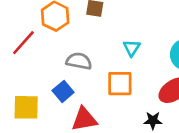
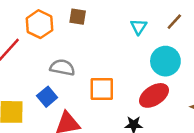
cyan triangle: (132, 48) -> (139, 27), moved

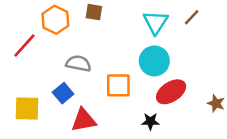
cyan triangle: (139, 27) -> (156, 22), size x1.5
cyan circle: (165, 61) -> (154, 61), moved

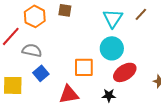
gray semicircle: (78, 64) -> (32, 50), moved
red triangle: (84, 120) -> (69, 94), moved

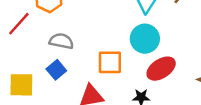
gray semicircle: (32, 50) -> (61, 41), moved

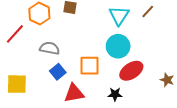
blue square: (56, 70) -> (58, 72), moved

